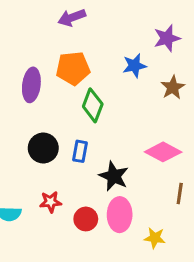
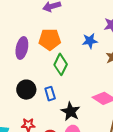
blue rectangle: (80, 151) -> (50, 94), turned -32

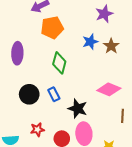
orange pentagon: (50, 39) -> (52, 28), moved
blue star: (90, 41) -> (90, 42), moved

